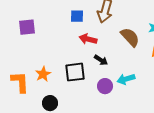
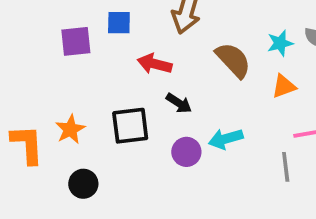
blue square: (77, 16) -> (119, 23), moved
purple square: (27, 27) -> (76, 41), moved

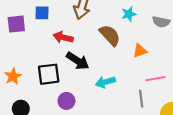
cyan star: (280, 43) -> (129, 14), moved
black arrow: (179, 103) -> (78, 61), size x1.5
purple circle: (186, 152) -> (66, 101), moved

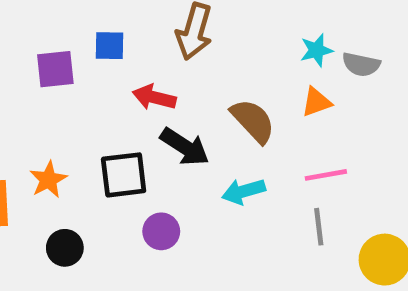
cyan star: (129, 14) -> (316, 50), moved
brown semicircle: (110, 35) -> (253, 121), moved
orange triangle: (140, 51) -> (316, 102), moved
pink line: (156, 79) -> (326, 175), moved

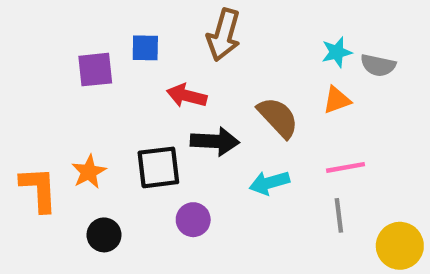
black arrow: (185, 147) -> (215, 141), turned -30

